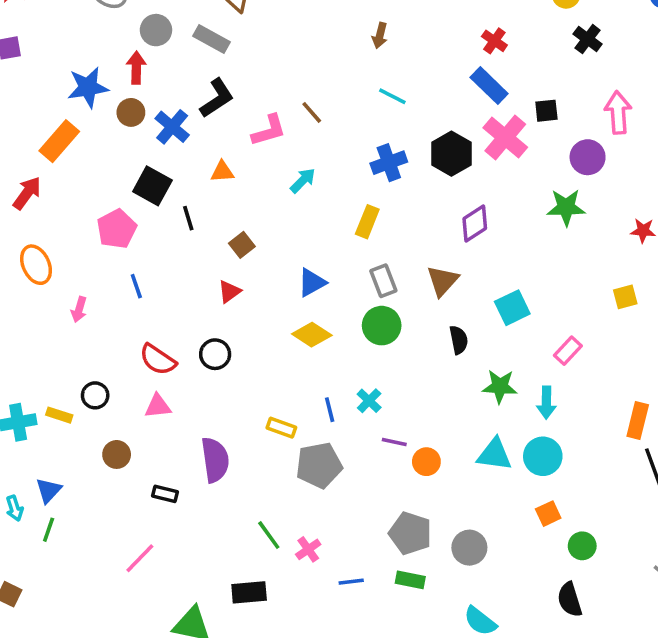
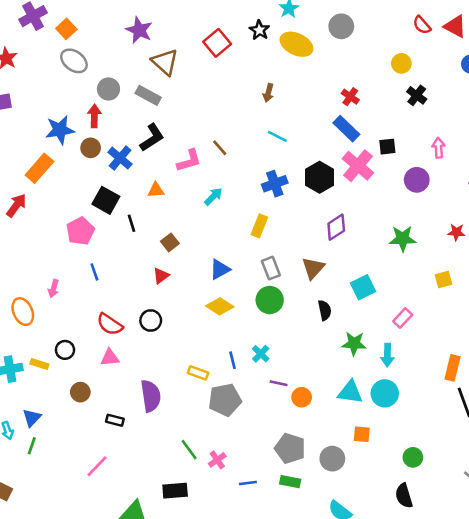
pink arrow: (618, 112) -> (438, 148), size x0.7
green star: (566, 207) -> (403, 239), moved
orange ellipse: (36, 265) -> (23, 312), moved
orange square: (548, 514) -> (362, 434), moved, turned 30

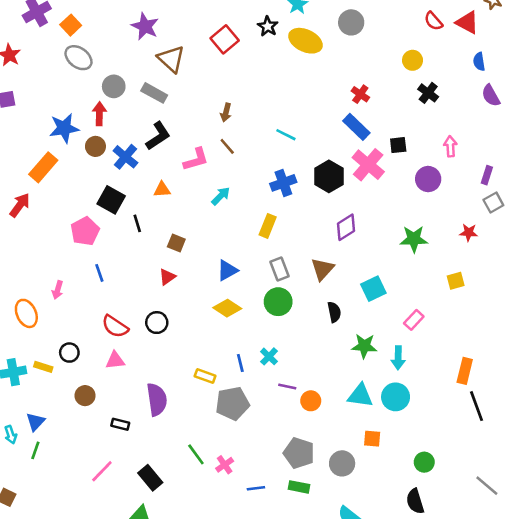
brown arrow: (268, 93) -> (226, 112), moved
brown square: (170, 242) -> (176, 243), turned -30
black rectangle: (175, 491) -> (150, 478), moved, turned 55

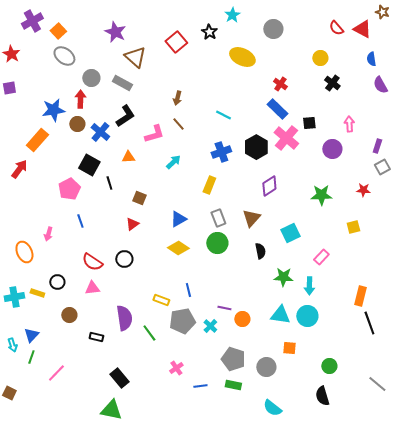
yellow ellipse: (306, 41) -> (242, 57), moved
cyan cross: (269, 356) -> (210, 326), moved
green line: (196, 454) -> (149, 333), moved
pink line: (102, 471) -> (56, 373), moved

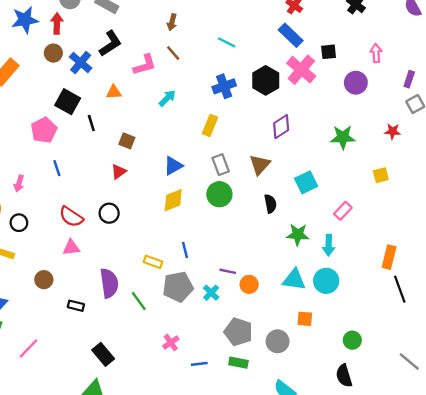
blue star: (53, 110) -> (25, 20), moved
yellow diamond: (178, 248) -> (173, 200), turned -55
black circle: (57, 282) -> (19, 223), moved

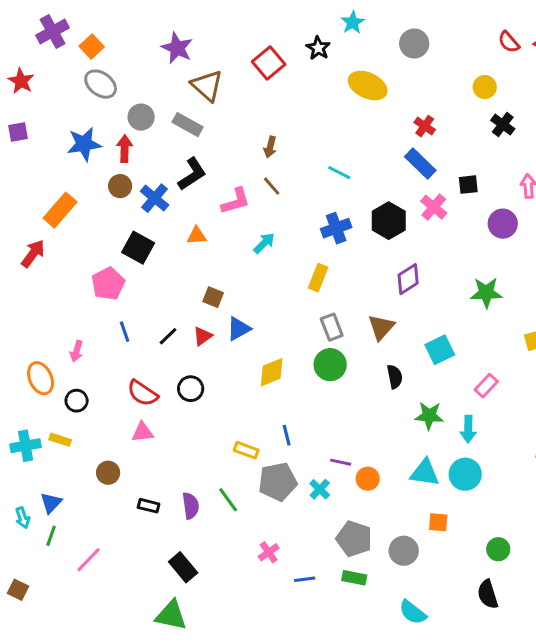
pink cross: (301, 70) -> (434, 207), size x0.7
black line: (91, 123) -> (168, 336), moved, turned 63
blue triangle: (173, 166) -> (239, 329), moved
purple semicircle: (109, 283) -> (191, 506), moved, size x0.7

